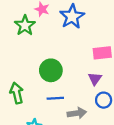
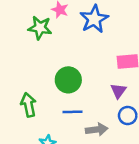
green star: (25, 25) -> (40, 28), turned -30

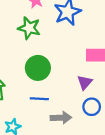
green star: (40, 28) -> (29, 28), moved

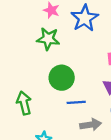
blue line: (39, 99) -> (76, 102), moved

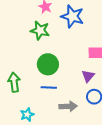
blue star: (85, 18) -> (72, 16), turned -30
blue line: (76, 102) -> (49, 87), moved

